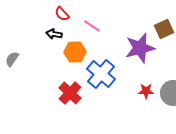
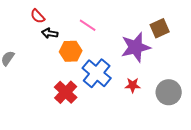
red semicircle: (62, 14) -> (38, 16), moved
red star: (146, 91) -> (133, 85), moved

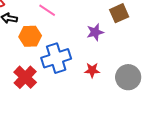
purple star: (136, 47) -> (95, 32), size x0.6
blue cross: (97, 73) -> (56, 58), turned 32

